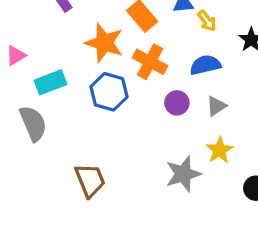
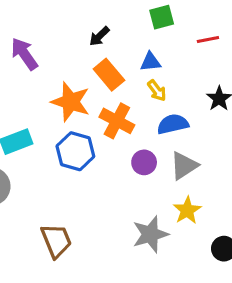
yellow arrow: (207, 21) -> (157, 91), moved
gray triangle: (216, 106) -> (184, 166), size x1.4

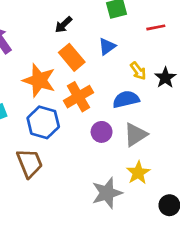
blue triangle: (150, 62) -> (107, 46), turned -30
yellow arrow: (157, 91) -> (138, 71), moved
orange cross: (117, 121) -> (78, 97), turned 32
brown trapezoid: (56, 241) -> (30, 163), moved

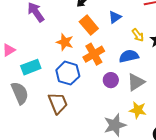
orange star: (39, 80) -> (65, 42), size x0.7
yellow star: (138, 173) -> (138, 110), turned -30

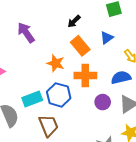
orange cross: (94, 54) -> (85, 75), turned 30
cyan rectangle: (31, 67) -> (32, 99), moved

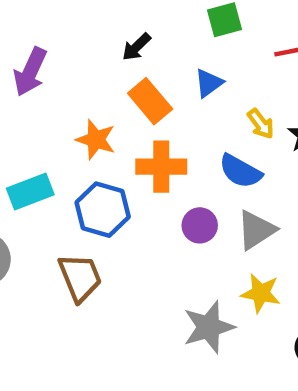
purple arrow: (26, 33) -> (30, 72), turned -120
blue semicircle: (121, 78) -> (240, 171), turned -138
cyan rectangle: (32, 99) -> (30, 192), moved

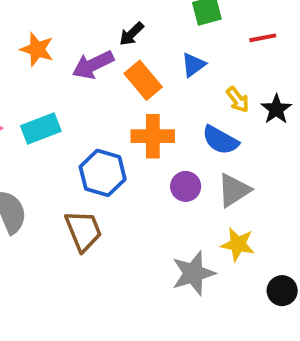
purple arrow: (30, 72) -> (93, 65), moved, turned 39
orange star: (96, 140) -> (37, 49), moved
cyan rectangle: (30, 192) -> (41, 128), moved

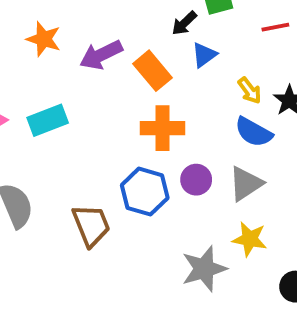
black arrow: (132, 34) -> (184, 23), moved
blue semicircle: (220, 140) -> (254, 132), moved
blue hexagon: (103, 173) -> (145, 192), moved

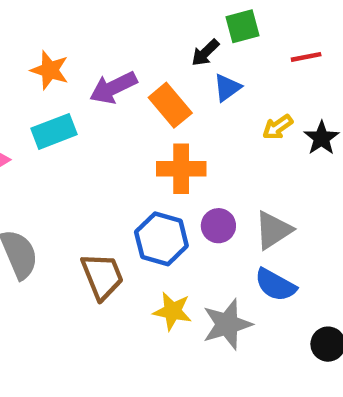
yellow arrow: (250, 91) -> (278, 127), turned 92
cyan rectangle: (48, 120) -> (54, 131), moved
blue semicircle: (254, 132) -> (275, 285), moved
yellow star: (250, 239) -> (172, 311), moved

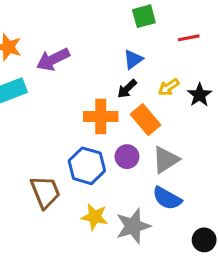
black arrow: (205, 53) -> (127, 89), moved
orange rectangle: (170, 105) -> (146, 120), moved

